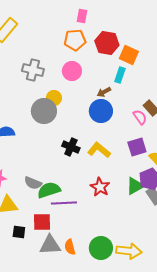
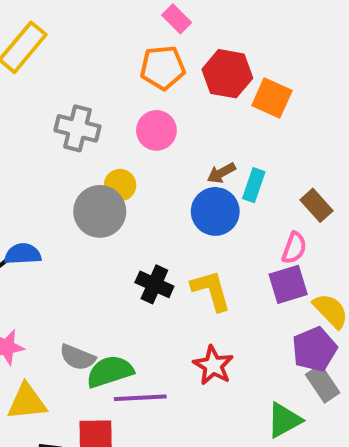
pink rectangle: (82, 16) -> (177, 19), turned -56
cyan rectangle: (120, 75) -> (254, 185), moved
pink semicircle: (140, 117) -> (294, 248), moved, turned 56
yellow L-shape: (99, 150) -> (211, 290), turned 35
green triangle: (135, 186) -> (284, 420), moved

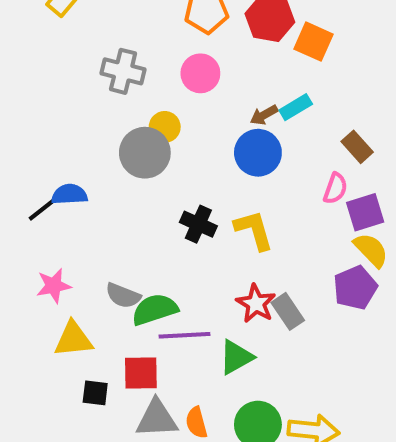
cyan rectangle: (254, 185) -> (296, 107), moved, turned 40
purple square: (288, 284) -> (365, 212), moved
gray rectangle: (323, 384) -> (288, 311), moved
green triangle: (284, 420) -> (236, 357), moved

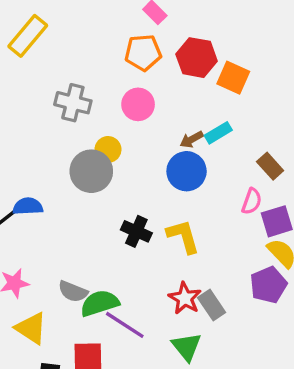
purple line: (185, 335) -> (125, 325), turned 36
yellow triangle: (73, 339) -> (31, 328), turned 39
green triangle: (236, 357) -> (187, 347), moved, turned -40

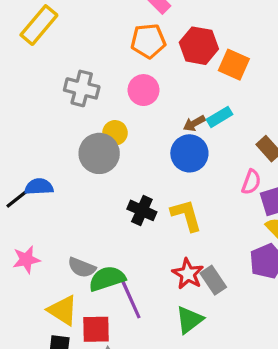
purple line: (125, 325) -> (131, 299), turned 33
yellow triangle: (31, 328) -> (63, 310), moved
green triangle: (187, 347) -> (189, 320), turned 32

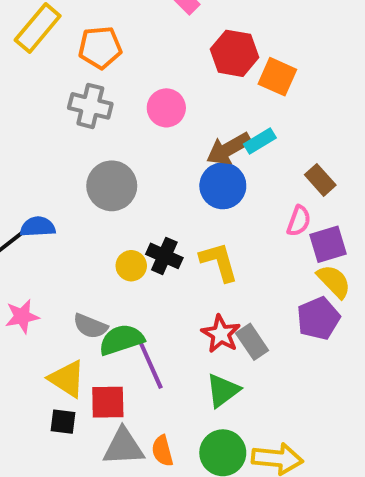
orange pentagon: (148, 41) -> (100, 47), moved
brown arrow: (194, 123) -> (229, 149), size x1.6
yellow circle: (115, 133) -> (131, 266), moved

